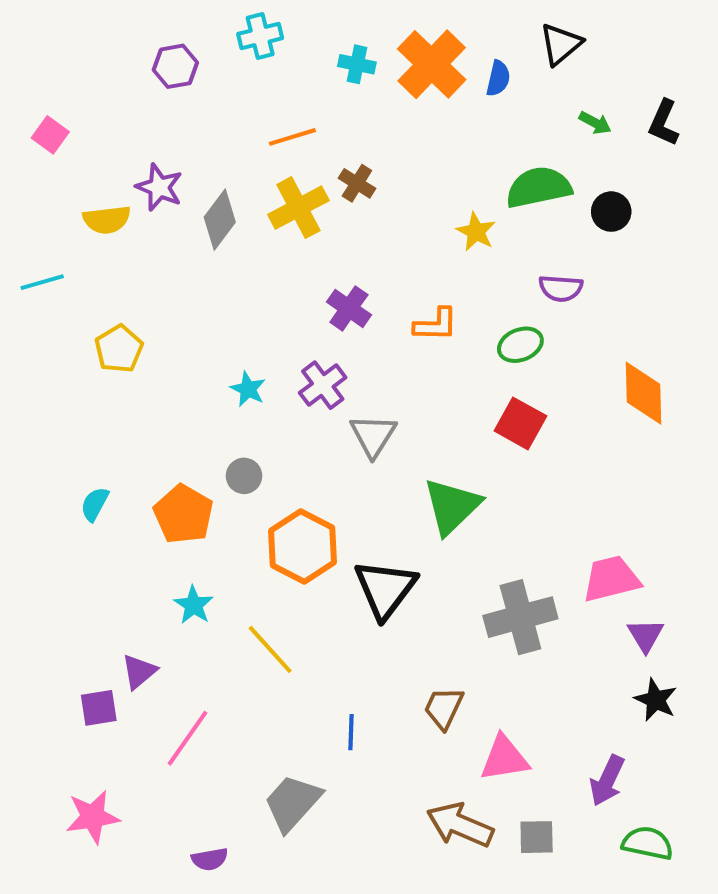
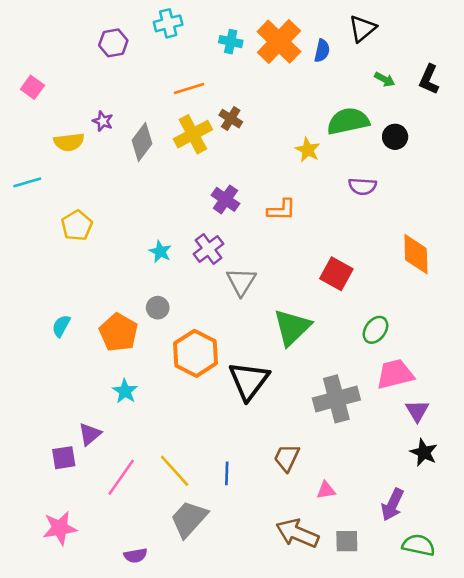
purple star: (159, 187) -> (103, 121), size x0.7
green ellipse: (520, 345) -> (375, 330), moved, turned -32
yellow line: (270, 649) -> (175, 471), moved
pink triangle: (504, 758) -> (326, 490), size x0.6

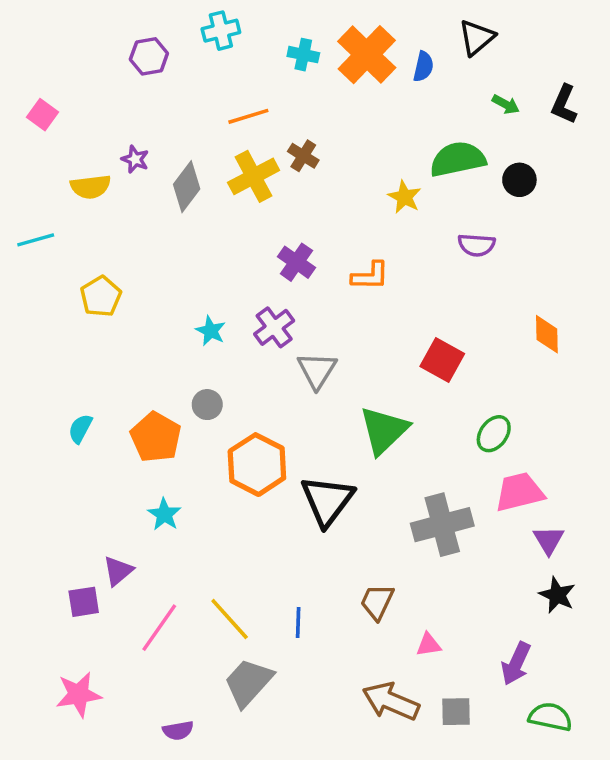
orange diamond: (416, 254) -> (547, 334), size x0.7

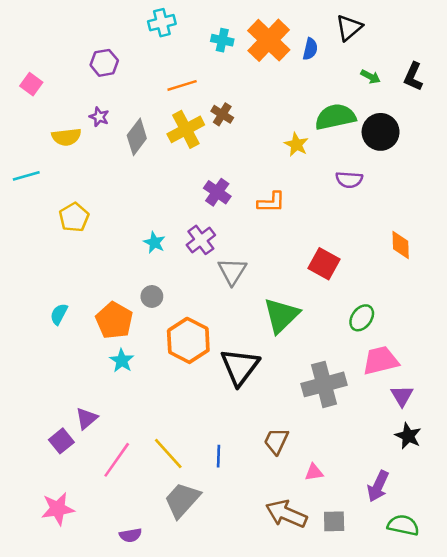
purple hexagon: (149, 56) -> (104, 63), moved
black circle: (519, 180) -> (381, 132), size x1.5
cyan star: (164, 514) -> (122, 361), moved
purple square: (84, 602) -> (61, 441), turned -30

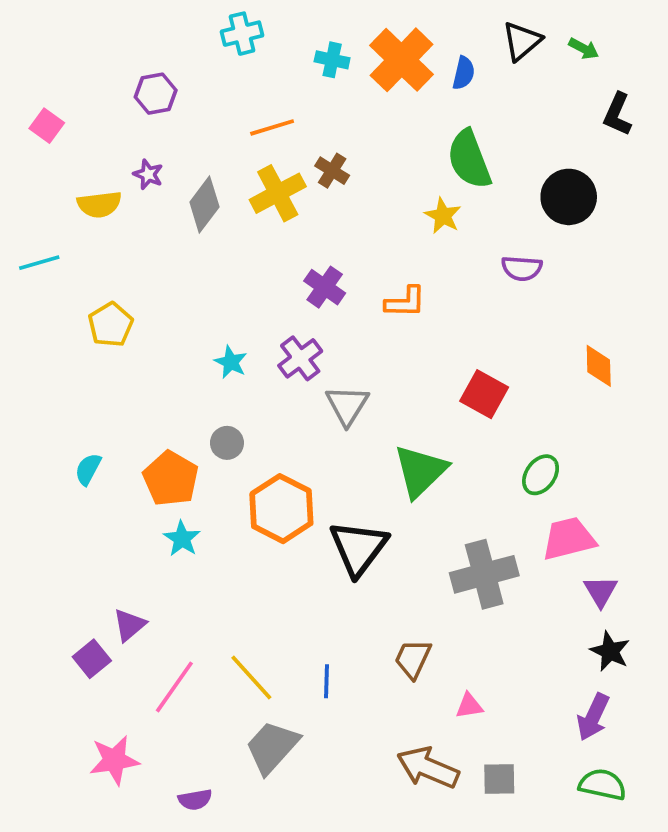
green arrow: (370, 77) -> (584, 49), moved
green semicircle: (335, 117) -> (469, 159), moved, turned -99
purple arrow: (378, 486) -> (593, 717), moved
pink star: (58, 509) -> (114, 760), moved

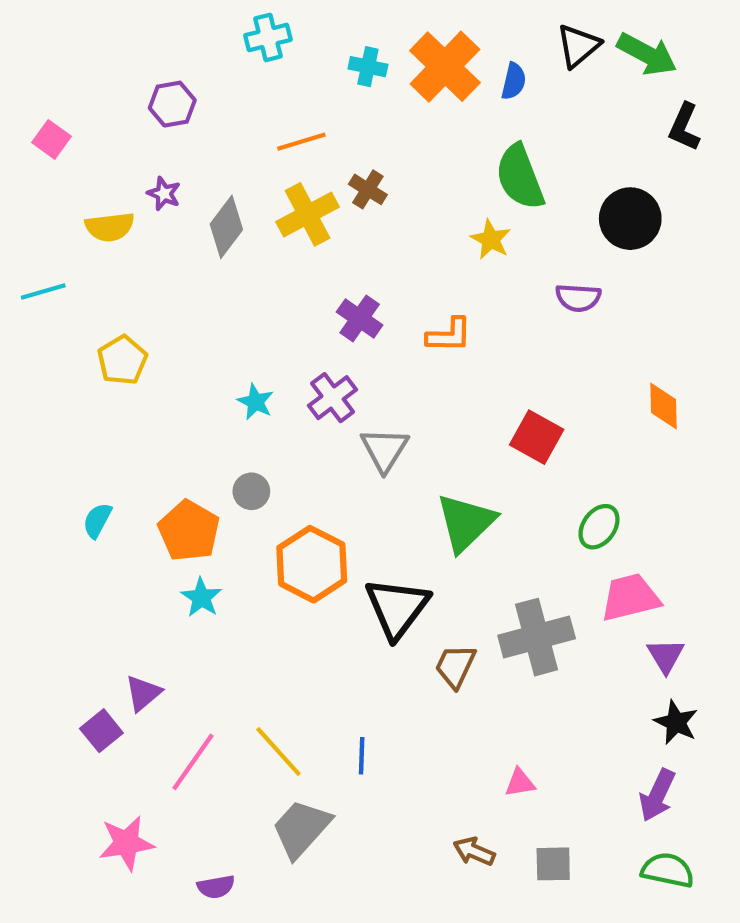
green arrow: (584, 49) -> (647, 54), size x1.8
brown trapezoid: (413, 659) -> (455, 666), moved
brown arrow: (428, 768) -> (474, 851), size x0.6

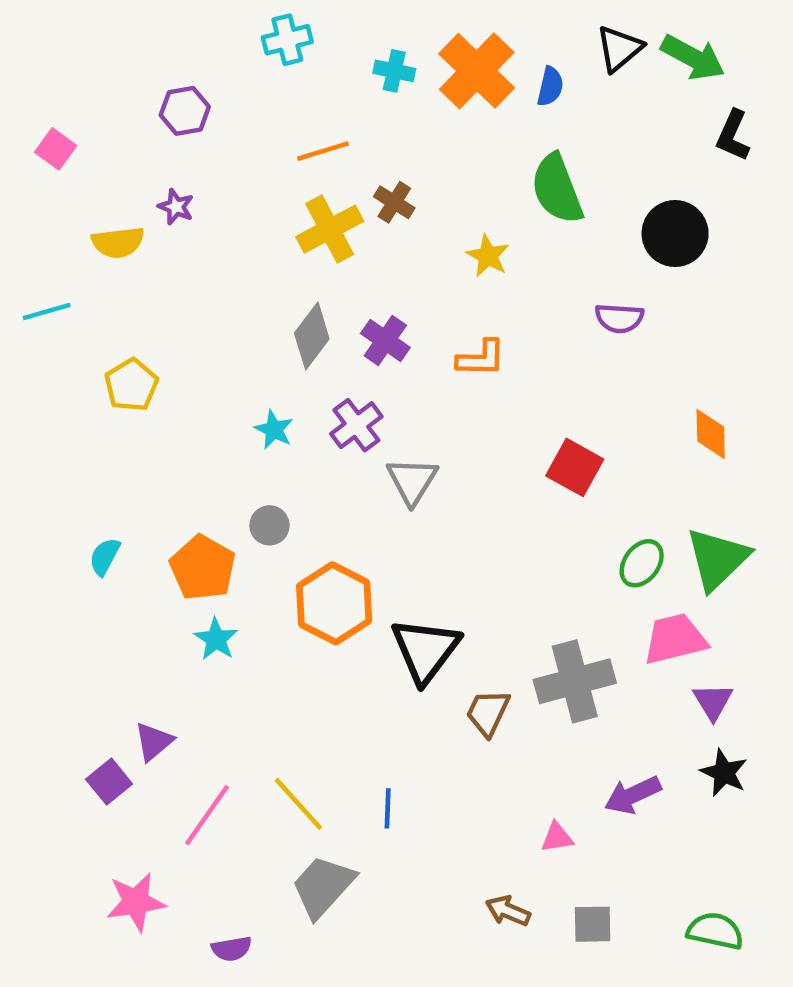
gray diamond: (226, 227) -> (312, 336), moved
yellow star: (491, 239) -> (488, 256), moved
green triangle: (466, 523) -> (717, 559), moved
purple arrow: (657, 795) -> (633, 795), moved, turned 40

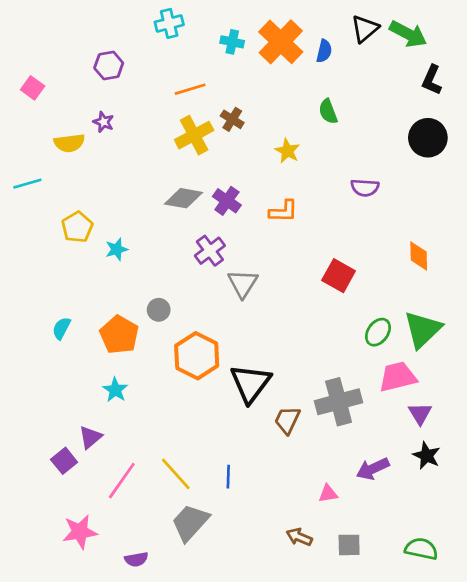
green semicircle: (557, 189) -> (328, 111), size x0.6
black circle: (675, 234) -> (428, 138), moved
gray diamond: (312, 336) -> (184, 198), turned 63
cyan star: (274, 430) -> (117, 249), moved, turned 30
cyan star: (216, 639) -> (115, 390), moved

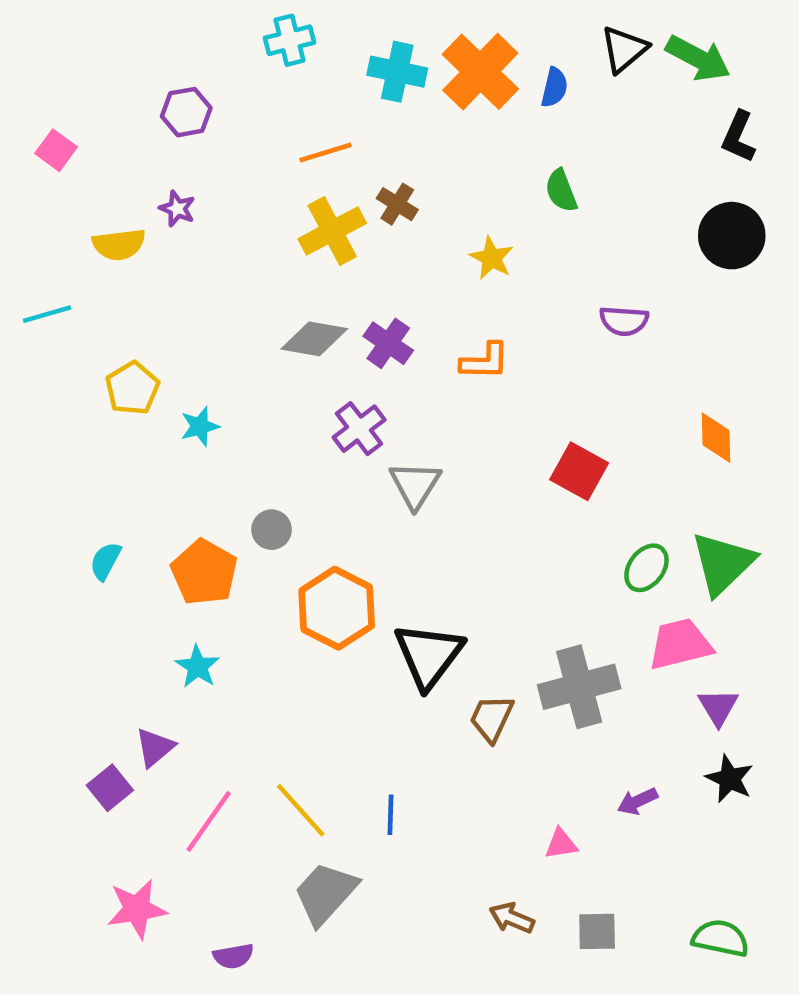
cyan cross: (232, 42) -> (397, 72), size x1.4
purple arrow: (373, 469) -> (637, 801), size x0.7

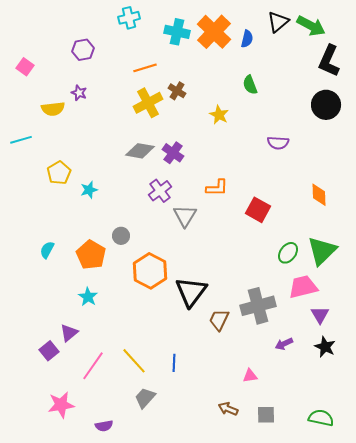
black L-shape: (738, 137) -> (329, 61), size x1.4
orange L-shape: (485, 361) -> (217, 188), moved
purple arrow: (637, 801) -> (284, 344), moved
gray trapezoid: (325, 893) -> (145, 398), size x0.7

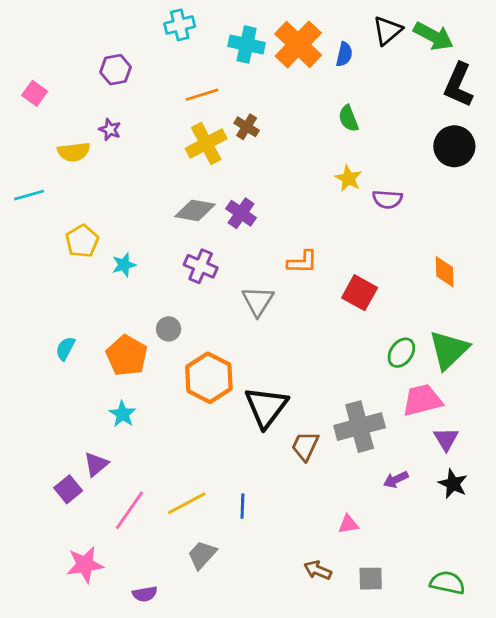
yellow star: (219, 115) -> (348, 178), moved
purple cross: (160, 191) -> (201, 266), moved, turned -30
yellow line: (134, 361) -> (187, 503), turned -76

